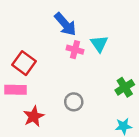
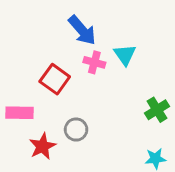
red square: (24, 63) -> (55, 79), moved
gray circle: (74, 102) -> (76, 130), moved

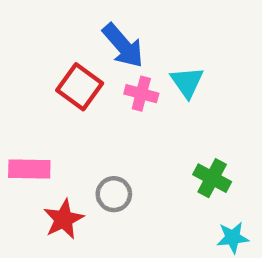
red square: (55, 79) -> (80, 87), moved
green cross: (157, 110) -> (212, 178), moved, turned -30

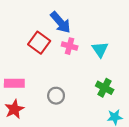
cyan triangle: (187, 82) -> (100, 49), moved
red star: (64, 219) -> (14, 109), moved

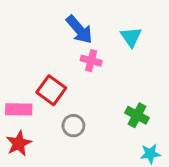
red square: (39, 43) -> (51, 90), moved
cyan triangle: (100, 49) -> (131, 37), moved

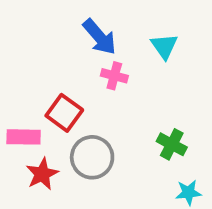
gray circle: (73, 126) -> (92, 157), size x1.5
red star: (19, 143) -> (42, 174), moved

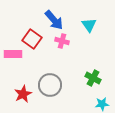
red square: (64, 113) -> (32, 39), moved
pink rectangle: (24, 137) -> (13, 54), moved

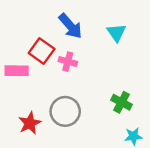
pink cross: (62, 41) -> (68, 62), moved

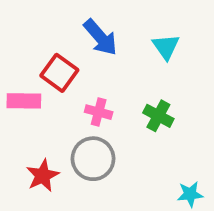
pink cross: (68, 62) -> (99, 112), moved
green cross: (122, 102) -> (158, 116), moved

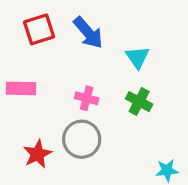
cyan triangle: (166, 47) -> (137, 57), moved
red square: (59, 73) -> (39, 29), moved, turned 36

